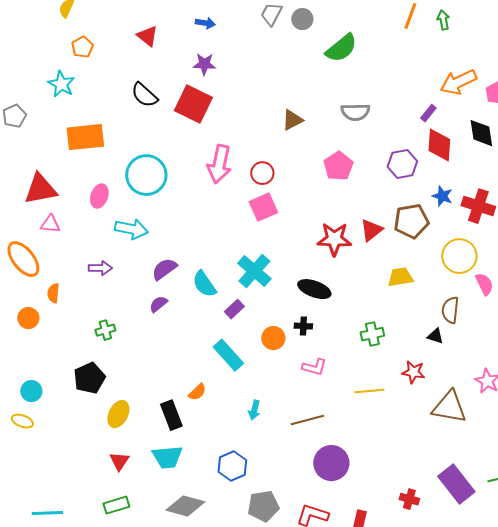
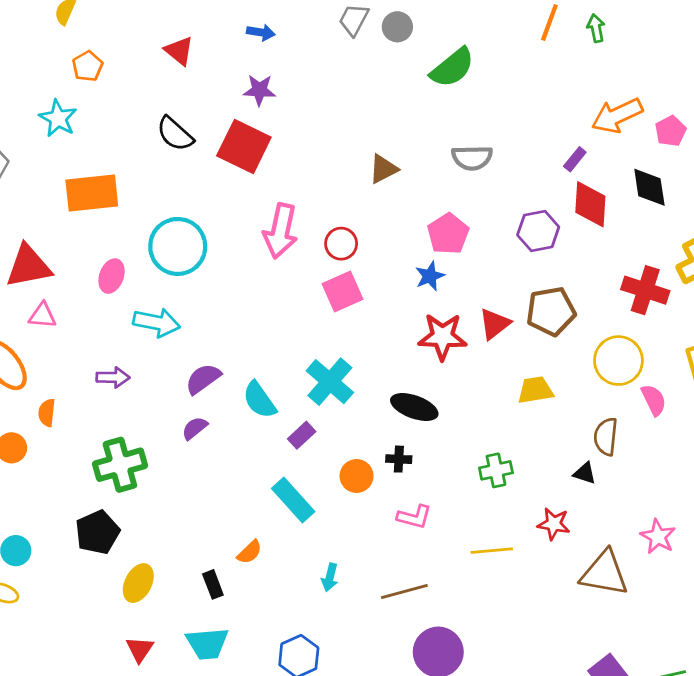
blue star: (442, 196) -> (430, 276), moved, turned 30
green cross: (105, 330) -> (120, 465), size x1.8
black rectangle: (171, 415) -> (213, 584), size x0.7

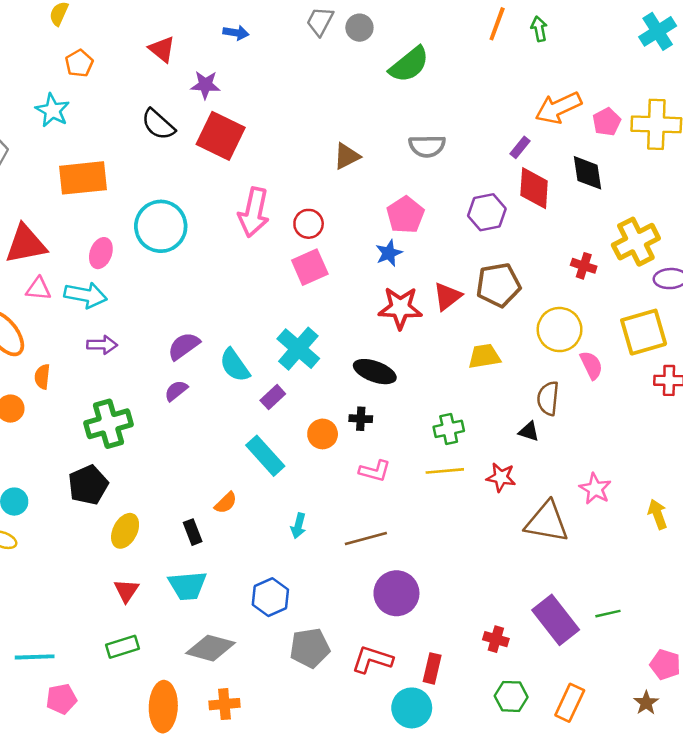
purple star: (259, 90) -> (205, 85), moved
red cross: (645, 290) -> (584, 266), size x0.6
cyan arrow: (157, 323) -> (86, 295), moved
yellow line: (492, 551) -> (445, 471), moved

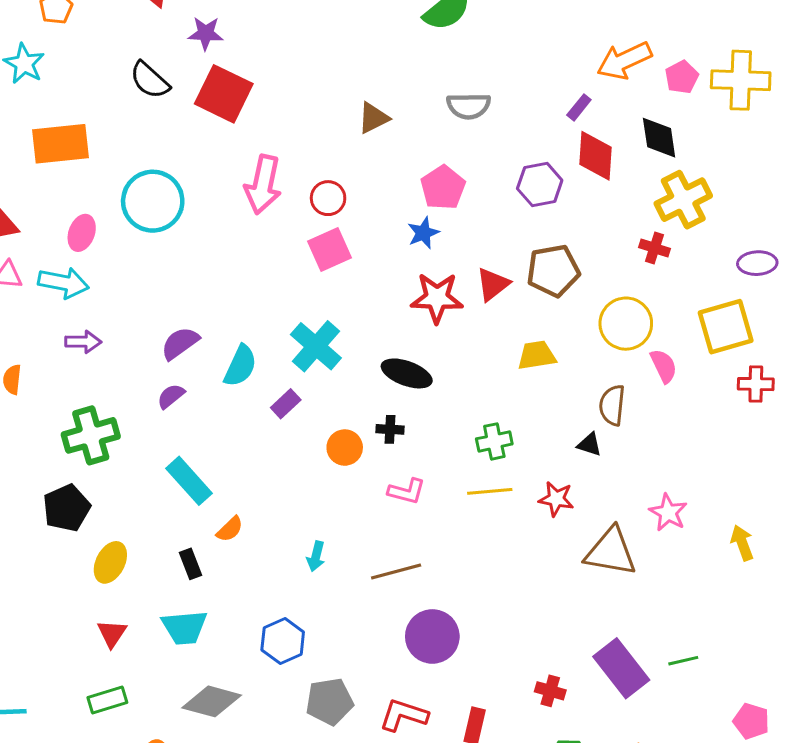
yellow cross: (636, 242) -> (683, 200), moved
cyan semicircle: (235, 365) -> (240, 366), turned -120
cyan rectangle: (265, 456) -> (189, 481), moved

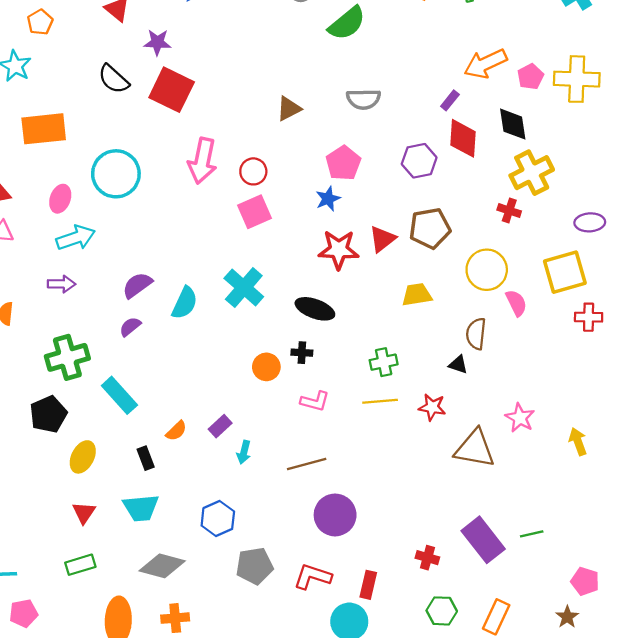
cyan arrow: (64, 283) -> (76, 238), moved, turned -30
purple rectangle: (286, 404) -> (220, 426), moved
cyan rectangle: (189, 481) -> (119, 395), moved

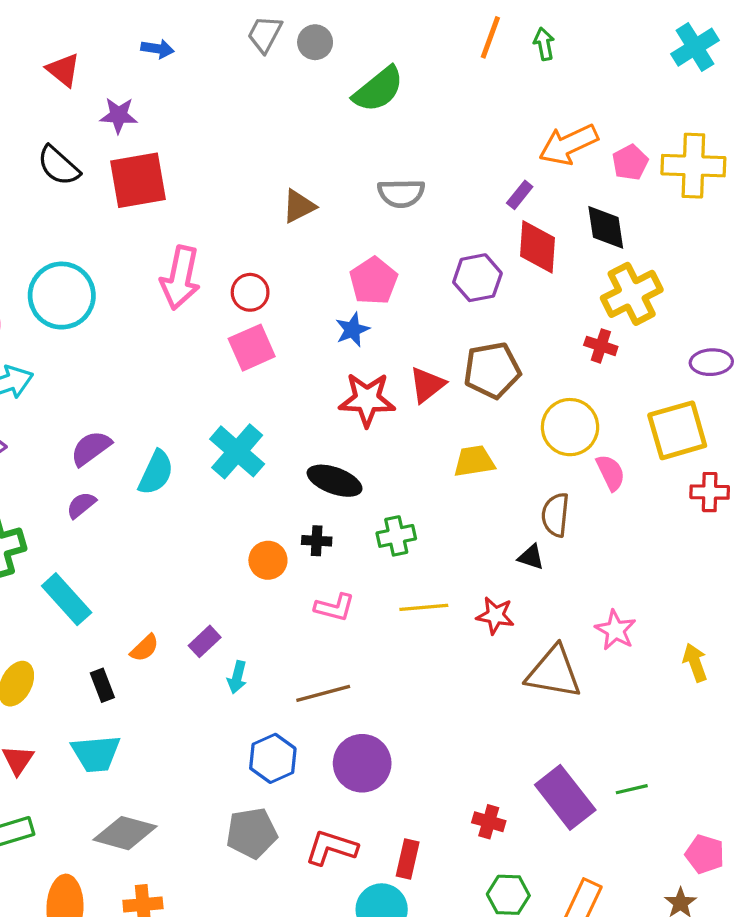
red square: (172, 90) -> (138, 180), turned -36
green cross: (384, 362) -> (396, 536), moved
blue hexagon: (218, 519) -> (273, 758), moved

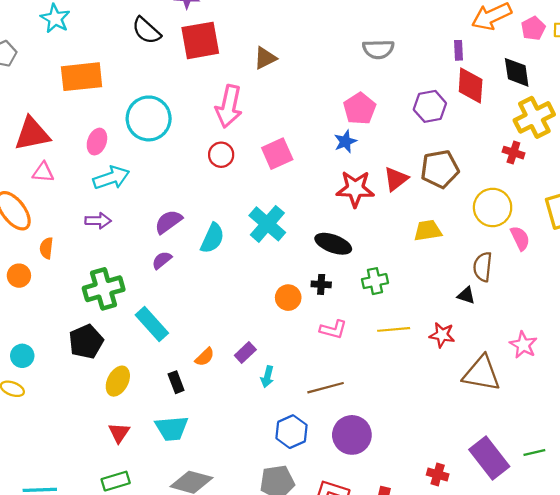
purple rectangle: (520, 195) -> (458, 50), turned -42
brown triangle: (299, 206) -> (265, 58), moved
red circle: (250, 292) -> (221, 155), moved

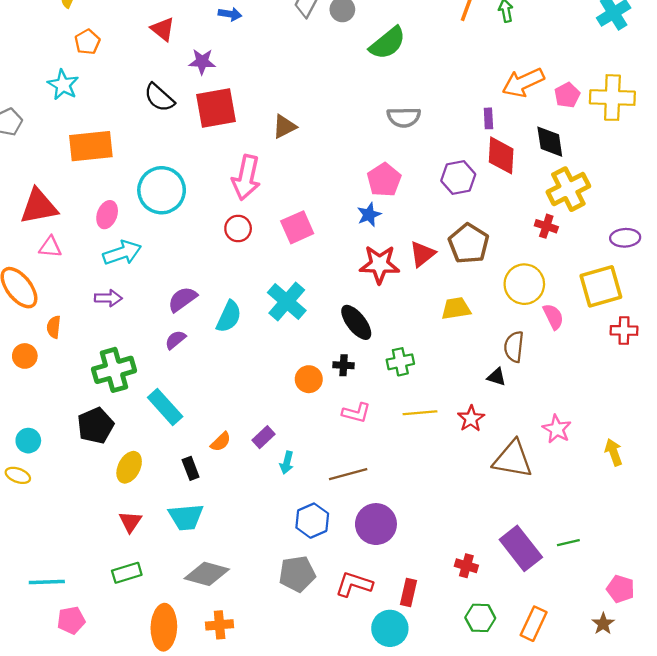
brown pentagon: (440, 169) -> (469, 244), turned -30
black ellipse: (333, 244) -> (356, 322), turned 32
red star: (442, 335) -> (471, 419), turned 30

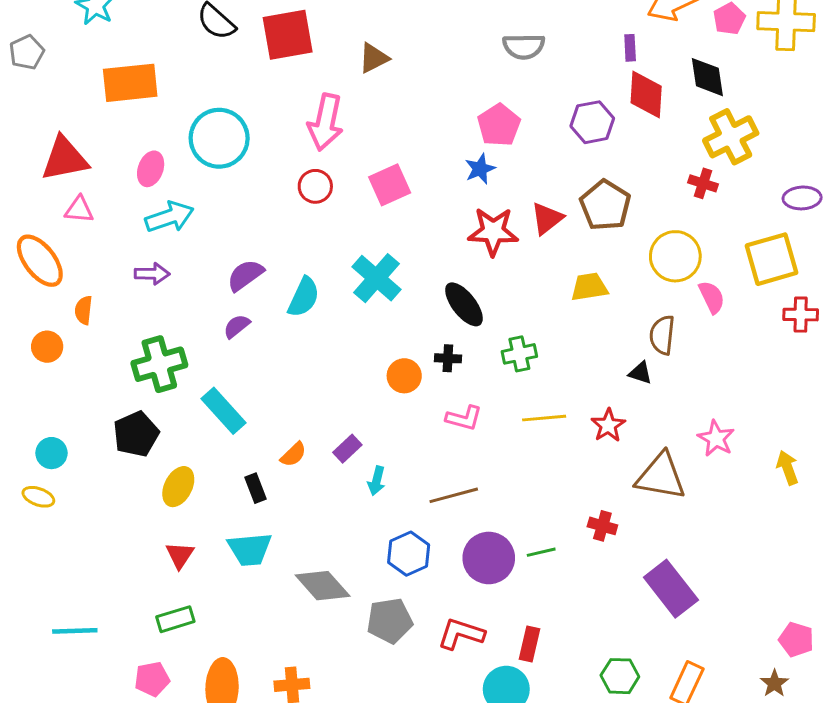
green line: (568, 543) -> (541, 552), moved
red cross: (466, 566) -> (602, 526), moved
gray diamond: (207, 574) -> (323, 586), moved, turned 33
pink pentagon: (71, 620) -> (152, 679), moved

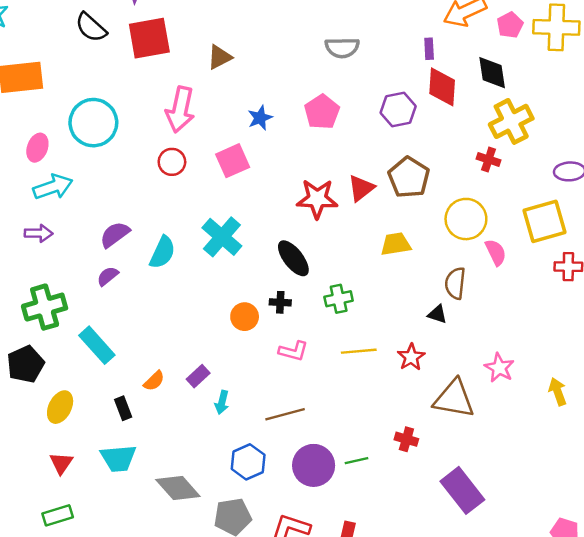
blue star: (480, 169) -> (260, 118), moved

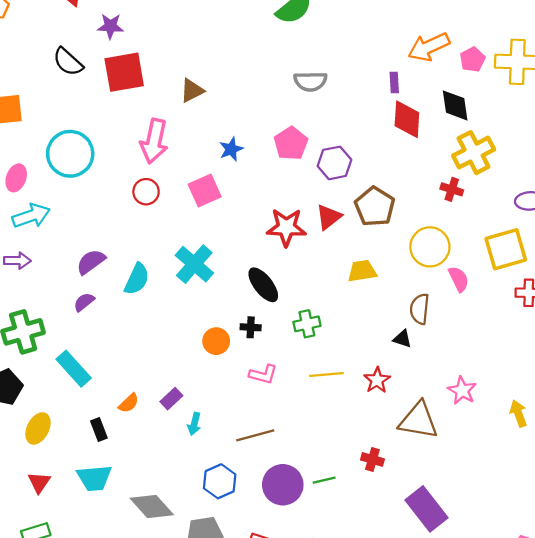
purple hexagon: (398, 110) -> (335, 163), moved

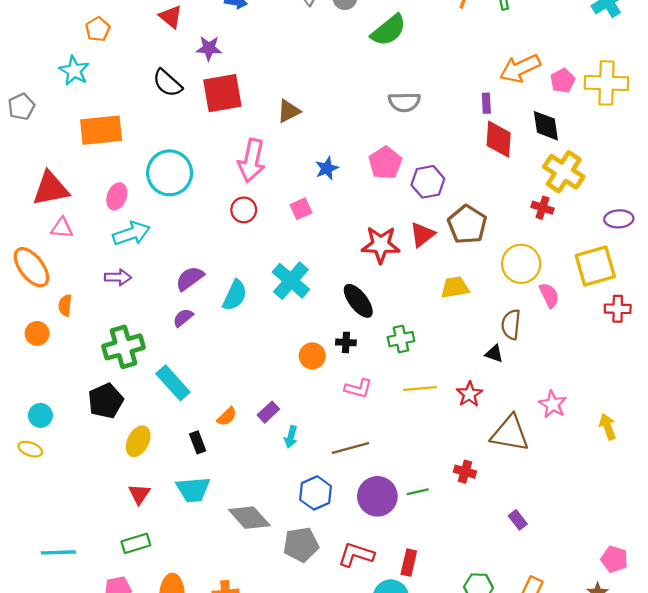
yellow cross: (474, 153) -> (564, 172), turned -30
pink square: (205, 191) -> (301, 209), size x0.7
purple rectangle: (426, 509) -> (518, 520), size x0.5

